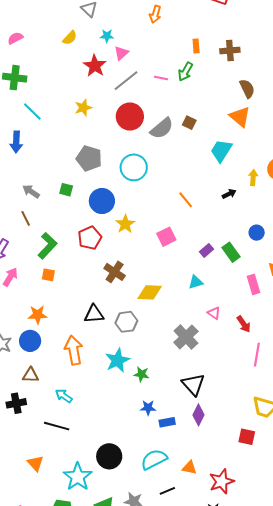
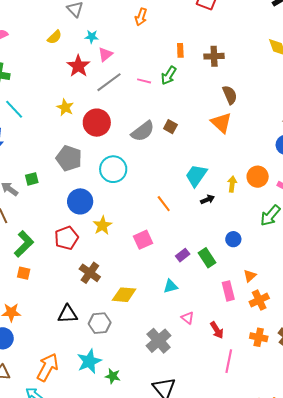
yellow star: (83, 108) -> (65, 107), turned -30
red circle: (130, 116) -> (97, 123), moved
cyan trapezoid: (221, 151) -> (196, 175), moved
green square: (66, 190) -> (32, 179), moved, turned -32
orange arrow: (74, 350) -> (48, 367), moved, turned 36

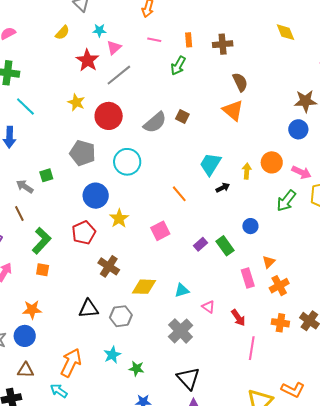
pink line: (144, 81) -> (154, 40), moved
cyan triangle: (170, 286) -> (182, 290), moved
cyan star: (89, 361) -> (112, 355), size x0.7

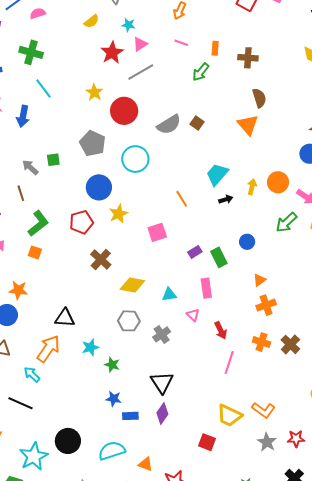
pink rectangle: (248, 278) -> (206, 288), moved
black triangle: (89, 309) -> (65, 318), moved
gray hexagon: (121, 316) -> (129, 321), moved
gray cross: (181, 331) -> (162, 334), size x0.7

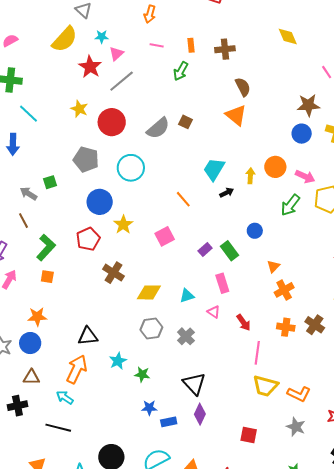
yellow semicircle: (92, 21) -> (65, 39), size x1.8
yellow trapezoid: (229, 416) -> (265, 386), moved
gray star: (267, 442) -> (296, 427), moved

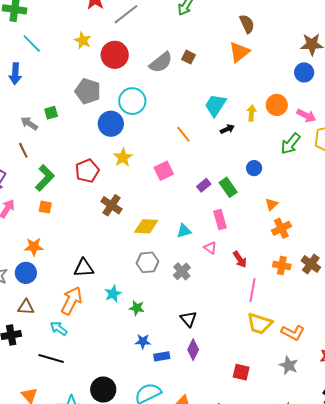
orange triangle: (236, 115) -> (239, 52), turned 40
blue circle: (100, 202) -> (111, 124), moved
black triangle: (194, 384) -> (188, 319), size x0.7

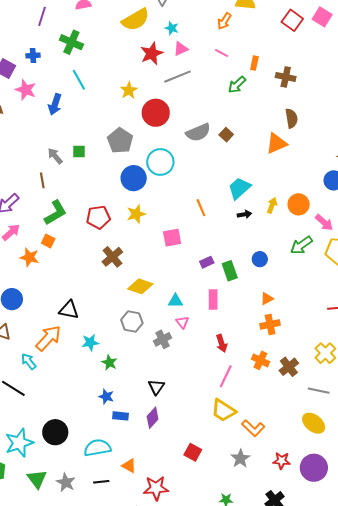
orange star: (34, 247) -> (29, 257), moved
pink triangle: (210, 248) -> (182, 322), moved

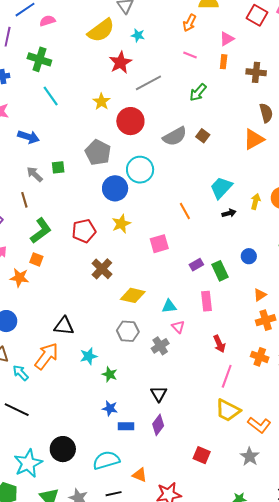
pink triangle: (181, 49) -> (227, 39), moved
green arrow: (237, 85) -> (198, 92), moved
blue arrow: (55, 104) -> (29, 137), moved, turned -85
cyan arrow: (29, 361) -> (21, 373), moved

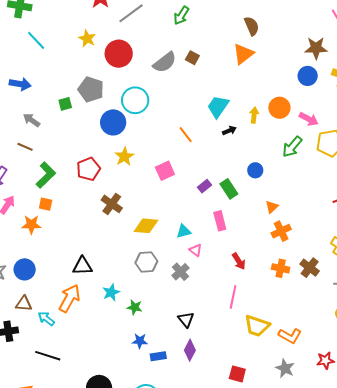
green square: (58, 167) -> (65, 104), moved
brown line: (24, 200) -> (25, 147), turned -42
pink line: (227, 376) -> (233, 297), moved

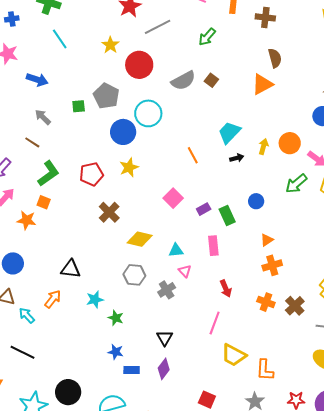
pink square: (165, 171) -> (173, 198), moved, turned -30
orange arrow: (69, 298) -> (53, 299), size x0.7
orange L-shape: (290, 336) -> (265, 370), turned 55

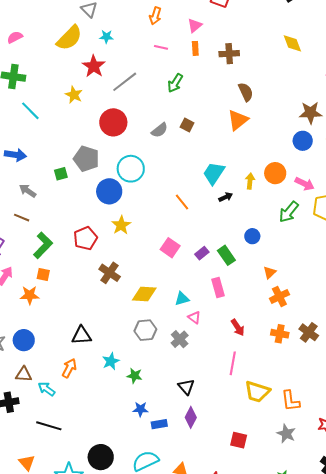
yellow star: (110, 45) -> (74, 95), moved
gray semicircle: (183, 81) -> (160, 130), size x0.7

